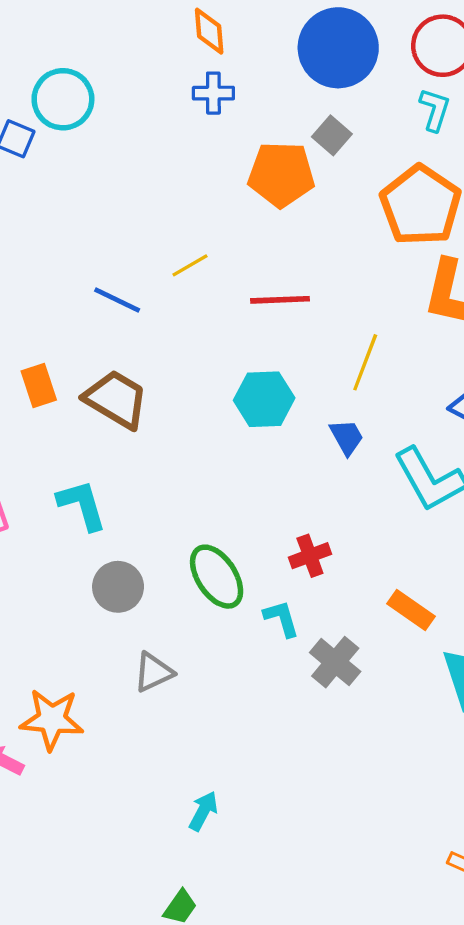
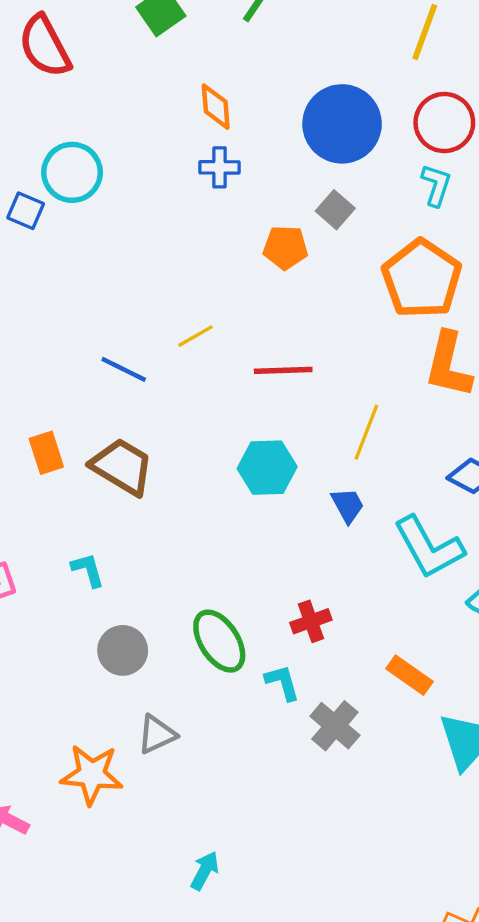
orange pentagon: (281, 174) -> (285, 247), size x0.7
cyan L-shape: (82, 505) -> (88, 570), size x0.7
orange star: (52, 719) -> (92, 774), moved

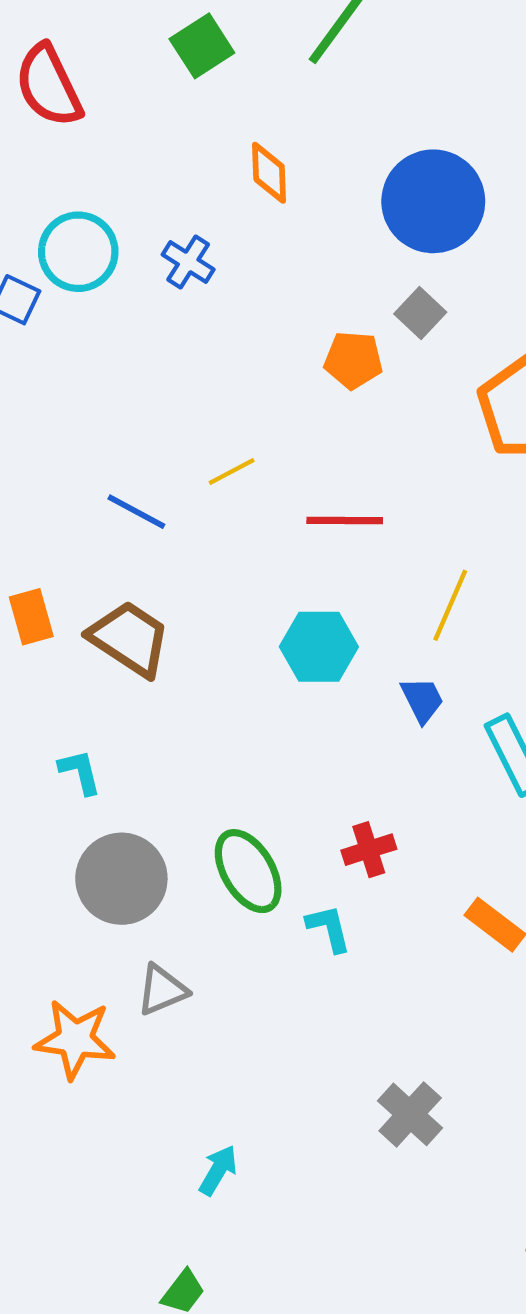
blue cross: (219, 167) -> (188, 262), moved, turned 30
gray circle: (123, 650) -> (121, 879), size x1.4
gray cross: (335, 726) -> (410, 1114), moved

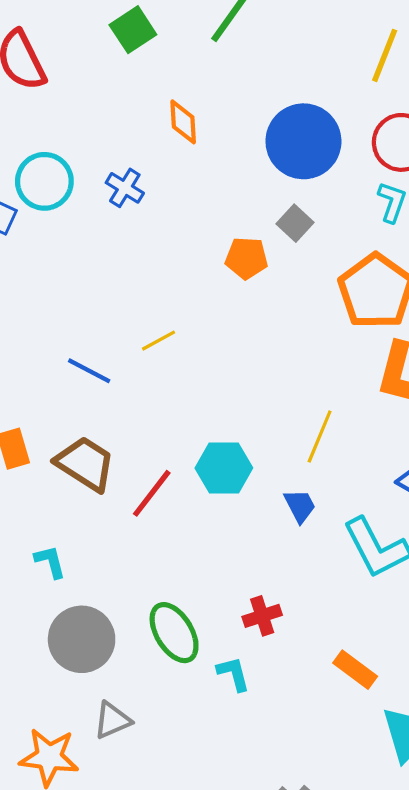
red line: (345, 521) -> (152, 493), moved, turned -52

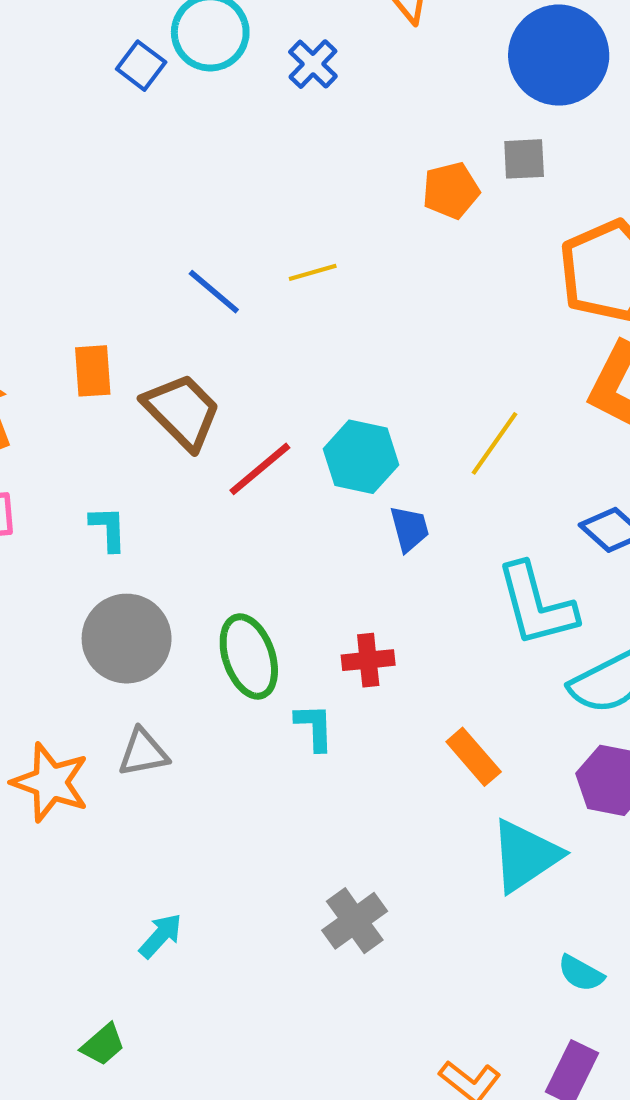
gray square: (295, 223) -> (524, 159), turned 32
orange pentagon: (246, 258) -> (451, 190), turned -30
blue trapezoid: (300, 506) -> (409, 529), moved

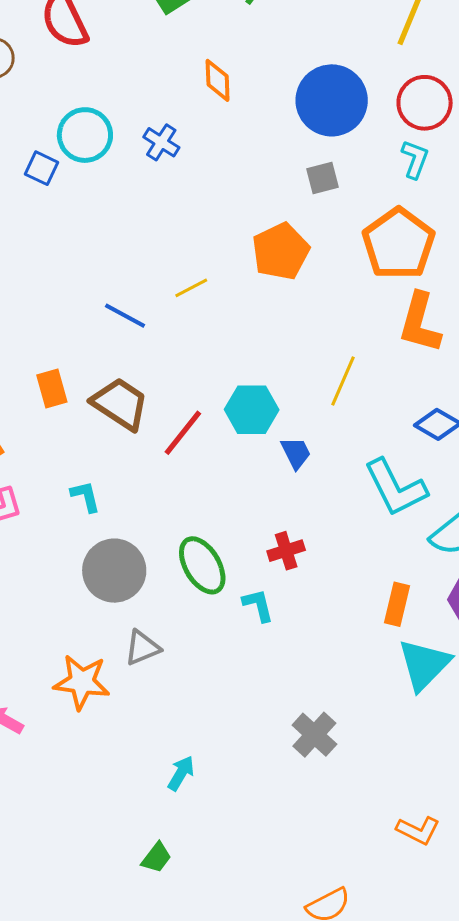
orange pentagon: (451, 190) -> (281, 251), moved, size x1.4
orange rectangle: (474, 757) -> (397, 604), moved, turned 66

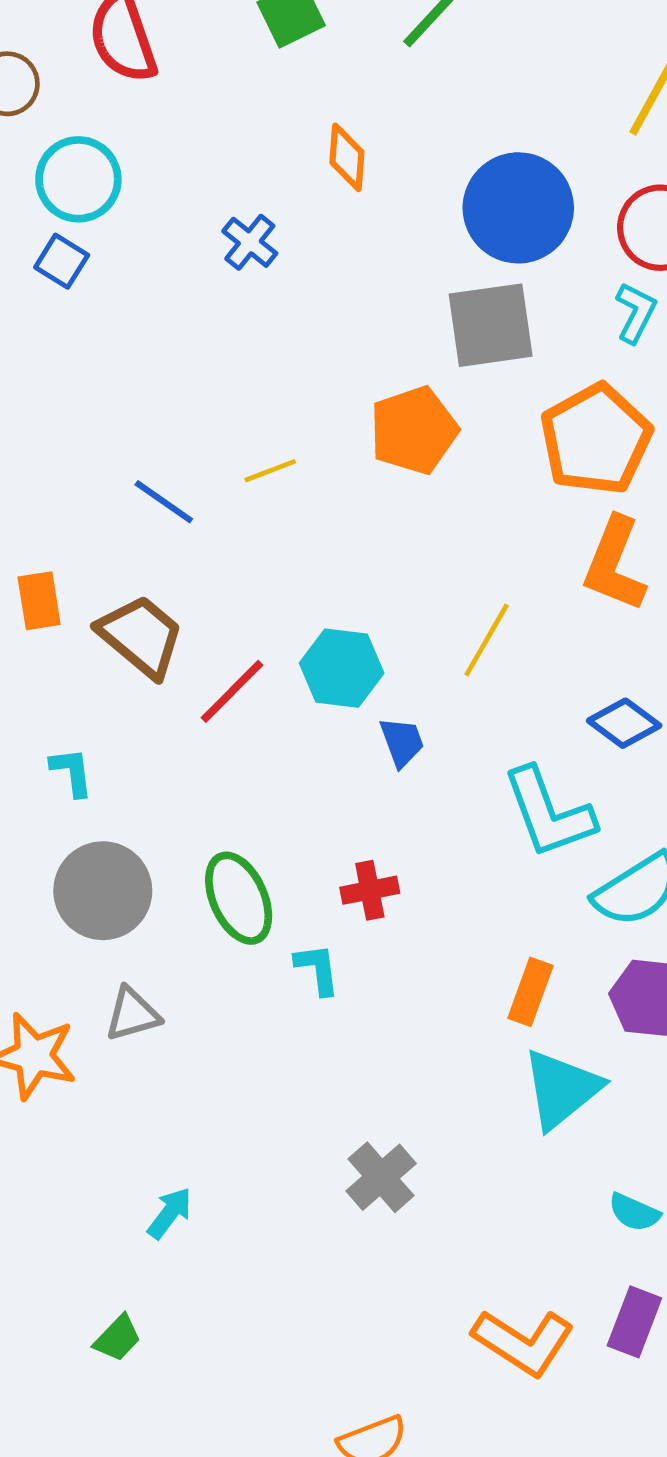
cyan circle: (85, 135) -> (78, 179), moved
gray square: (322, 178) -> (491, 325), size x1.8
orange L-shape: (418, 830) -> (523, 1342), size x1.5

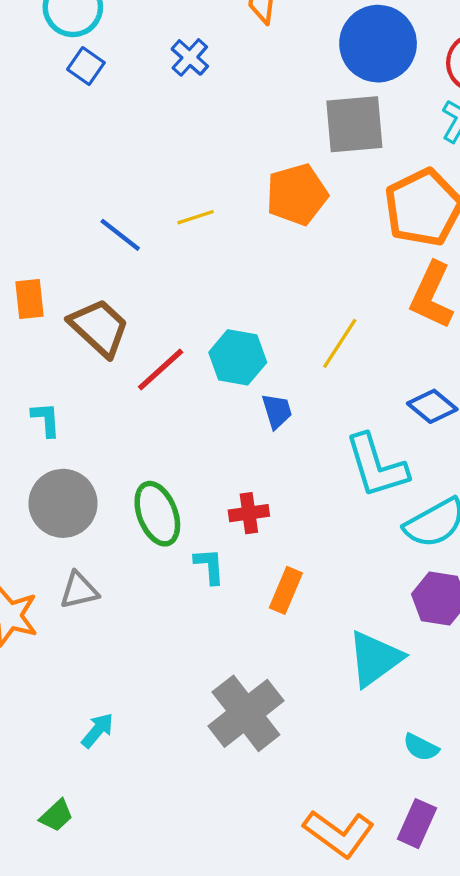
blue square: (62, 261) -> (86, 66), moved
orange rectangle: (530, 992) -> (286, 590), moved
gray cross: (381, 1177) -> (246, 713), size x1.5

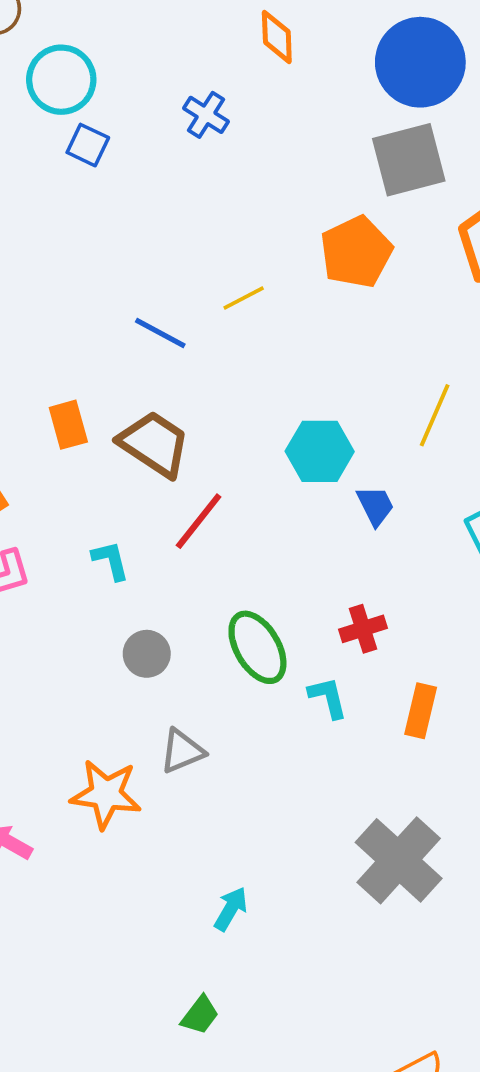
red line: (161, 369) -> (199, 521), moved
gray circle: (63, 503) -> (147, 654), size x0.6

